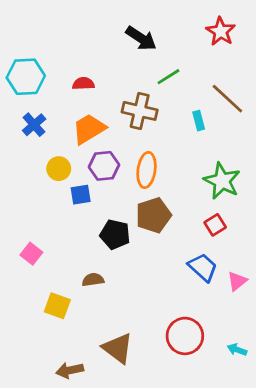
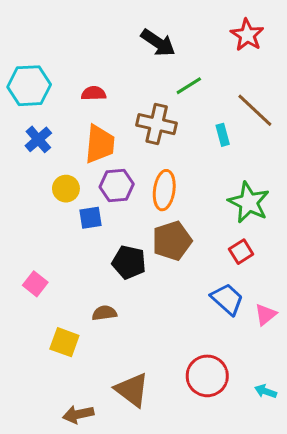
orange trapezoid: (89, 129) -> (100, 144), turned 126

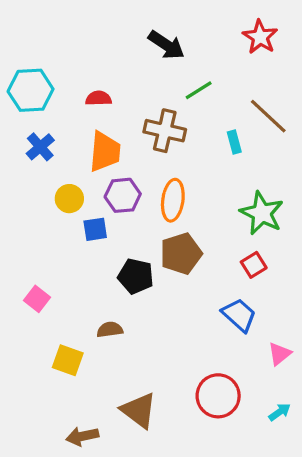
pink triangle: (266, 315) -> (280, 354), moved
cyan arrow: (266, 391) -> (280, 412), turned 125

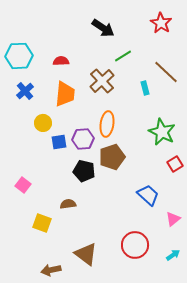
brown cross: (165, 131) -> (102, 81), turned 35
purple hexagon: (123, 195) -> (83, 139), moved
red square: (254, 265) -> (175, 164), moved

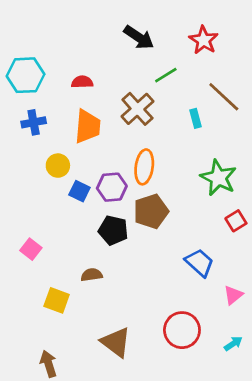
red star: (161, 23) -> (204, 40), moved
blue cross: (25, 91) -> (34, 122), turned 30
blue square: (59, 142) -> (79, 191), turned 35
brown arrow: (51, 270) -> (48, 364), moved, turned 84

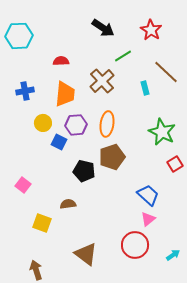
cyan hexagon: (26, 75) -> (19, 36), moved
purple hexagon: (112, 187) -> (76, 125), moved
pink triangle: (233, 295) -> (148, 219), moved

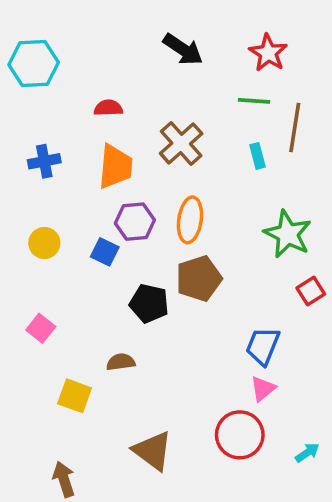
green line: (123, 56) -> (254, 101), moved, turned 36
brown line: (166, 72) -> (295, 128), turned 56
yellow circle: (43, 123) -> (44, 243), moved
blue trapezoid: (148, 195) -> (263, 346), turned -110

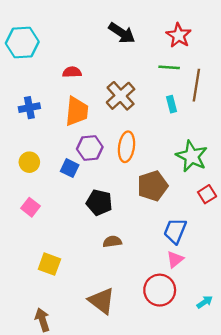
brown pentagon: (199, 279) -> (153, 186), moved
pink square: (41, 328) -> (31, 207), moved
brown semicircle: (121, 362) -> (112, 242), moved

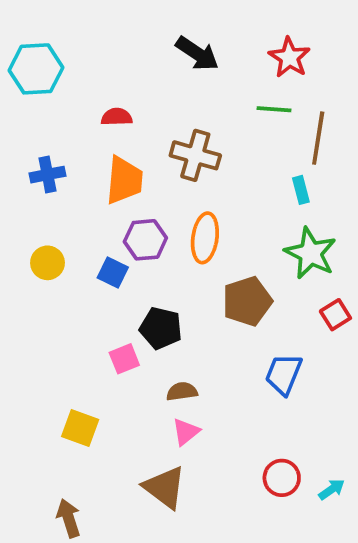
brown cross: (121, 96) -> (195, 155), turned -32
cyan rectangle: (172, 104) -> (301, 190), moved
pink square: (31, 207) -> (124, 359), moved, turned 30
pink triangle: (175, 259) -> (186, 432), moved
red circle: (160, 290) -> (282, 478), moved, size x0.7

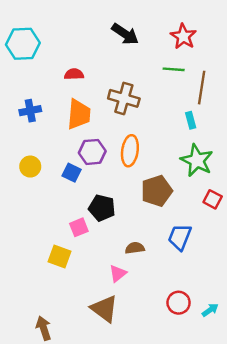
red square: (335, 315) -> (213, 199), turned -30
brown semicircle: (182, 391) -> (135, 248), moved
yellow square: (80, 428) -> (59, 256), moved

